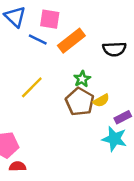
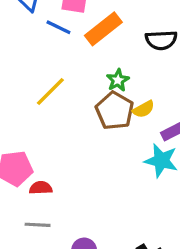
red semicircle: (17, 166) -> (41, 188), moved

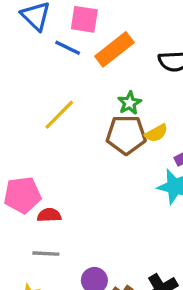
brown pentagon: (115, 111) -> (126, 135), turned -30

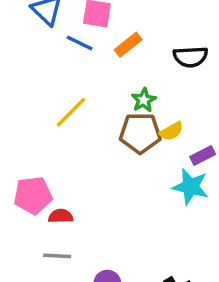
orange rectangle: (114, 49) -> (128, 45), size x0.7

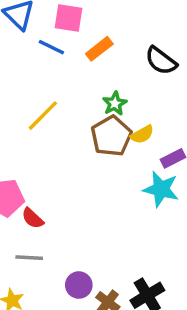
black semicircle: (190, 57) -> (161, 61), turned 40
brown pentagon: (140, 133) -> (111, 136), turned -30
red semicircle: (61, 216) -> (33, 218), turned -135

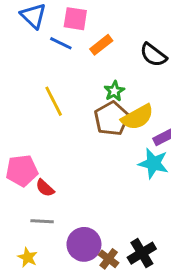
yellow line: (43, 116) -> (54, 101), turned -72
yellow semicircle: (142, 134) -> (137, 117), size x1.6
purple circle: (79, 285) -> (84, 244), size x1.5

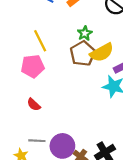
pink pentagon: (22, 171) -> (33, 66), moved
gray line: (42, 221) -> (37, 141), moved

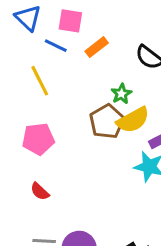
green star: (85, 33) -> (121, 94), moved
yellow line: (40, 41) -> (40, 81), moved

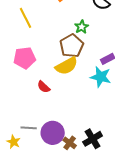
yellow semicircle: (133, 120) -> (67, 66), moved
red semicircle: (40, 191) -> (44, 87), moved

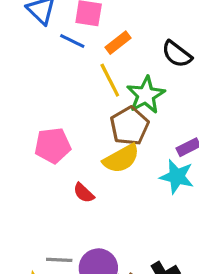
yellow line: (26, 18) -> (110, 80), moved
green star: (82, 27) -> (146, 95), size x1.6

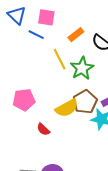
orange rectangle: (118, 43) -> (76, 35), moved
brown pentagon: (129, 126) -> (85, 102), moved

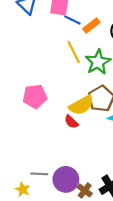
blue line: (36, 35) -> (72, 20), moved
red semicircle: (43, 129) -> (71, 122), moved

